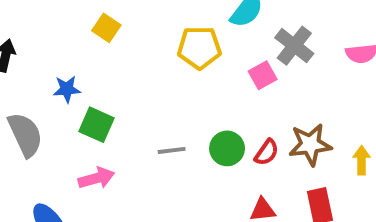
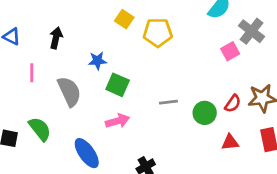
yellow pentagon: (199, 48) -> (158, 33), moved
green circle: (227, 148) -> (205, 113), moved

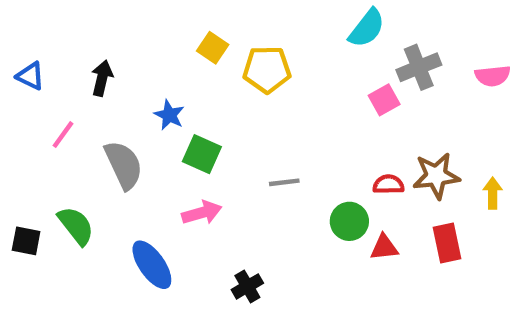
gray cross: (252, 31) -> (419, 67), turned 30
blue star: (97, 61) -> (169, 115), turned 30
pink line: (32, 73) -> (63, 135), turned 36
red semicircle: (233, 104) -> (388, 184), turned -126
green circle: (205, 113) -> (349, 221), moved

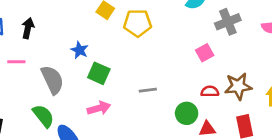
black arrow: (102, 78) -> (28, 28), moved
pink square: (384, 100) -> (205, 53), moved
pink line: (63, 135) -> (16, 62), turned 54
green semicircle: (76, 226) -> (43, 116), moved

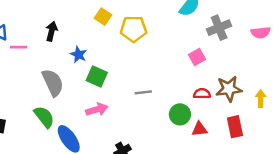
black arrow: (28, 28) -> (52, 31), moved
pink line: (16, 62) -> (19, 47), moved

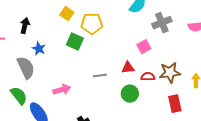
blue star: (78, 55) -> (39, 49), moved
green square: (97, 77) -> (75, 42), moved
red triangle: (199, 129) -> (128, 68), moved

